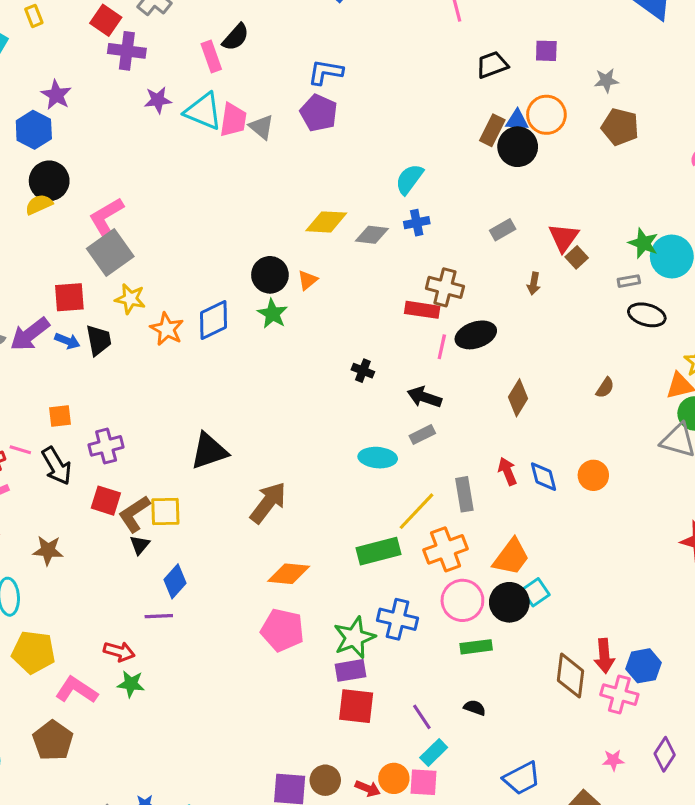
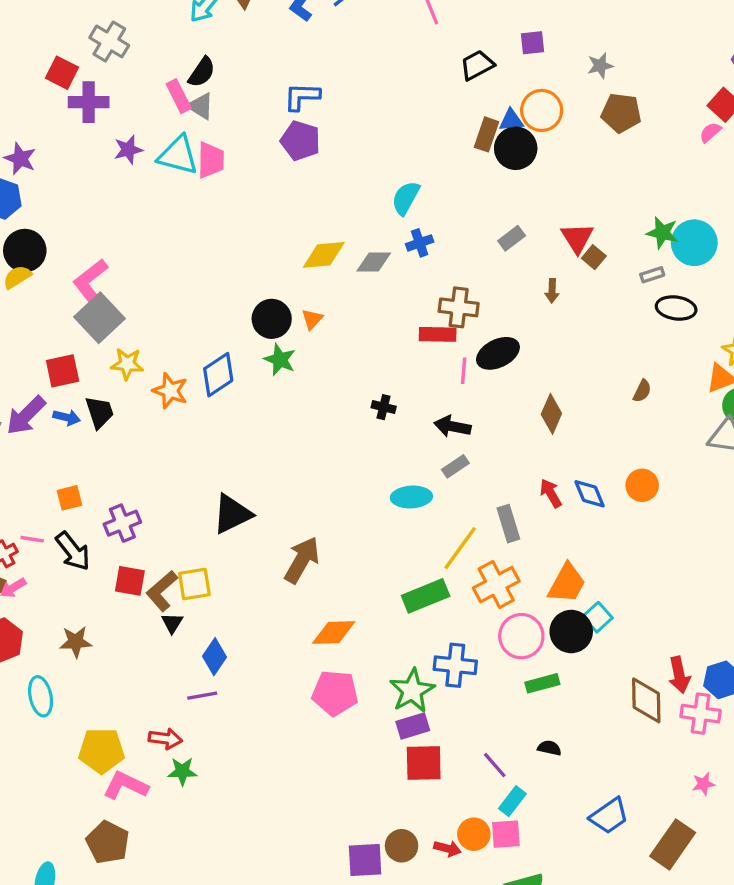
gray triangle: (261, 127) -> (201, 106), moved
yellow pentagon: (33, 652) -> (101, 751), moved

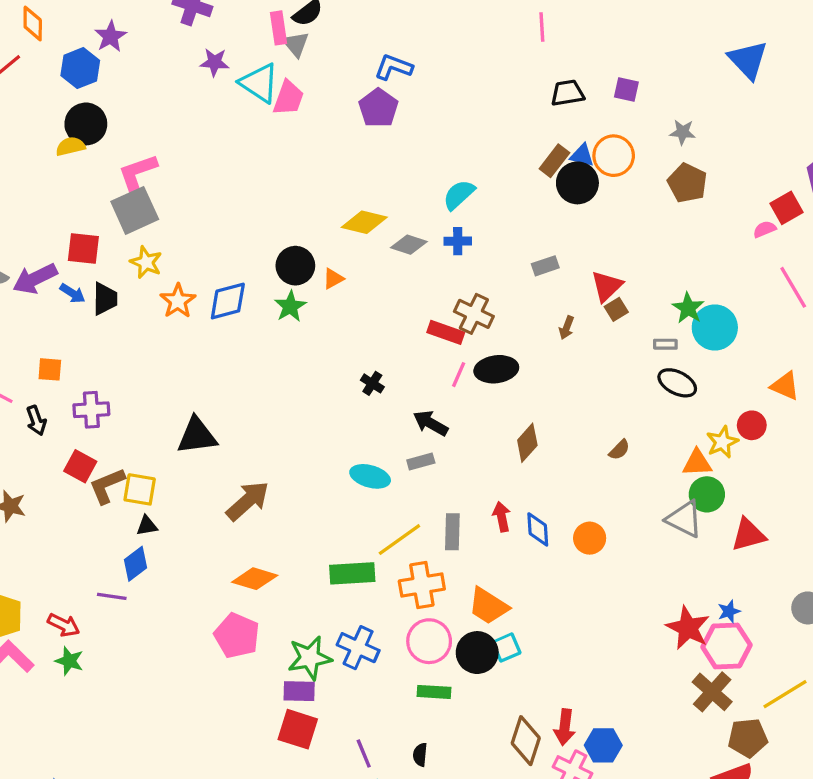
black arrow: (73, 551) -> (36, 421), size x0.7
orange trapezoid: (567, 583) -> (488, 606), turned 75
black triangle: (172, 623) -> (147, 526), moved, turned 30
black semicircle: (549, 748) -> (420, 755), turned -115

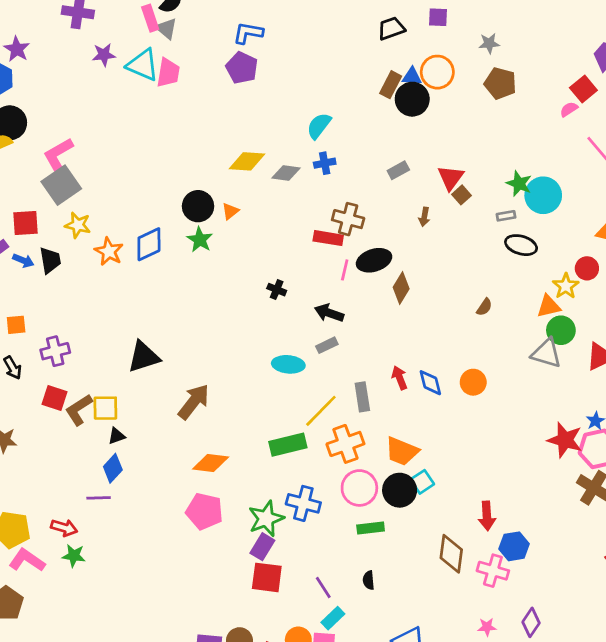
brown diamond: (527, 443) -> (401, 288), moved
purple rectangle: (299, 691) -> (262, 547), turned -50
red arrow: (565, 727) -> (487, 516), moved

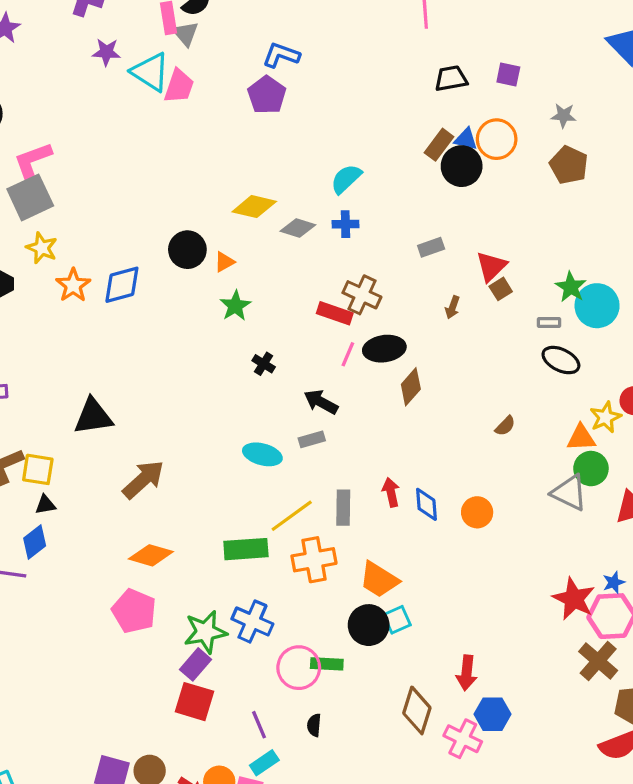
green star: (200, 240) -> (235, 306), moved
pink circle: (359, 488) -> (299, 668), moved

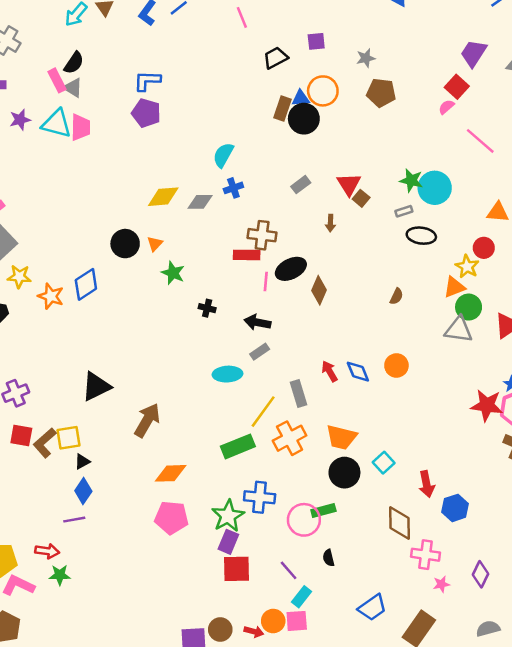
cyan square: (397, 620) -> (384, 463), moved
pink cross: (463, 739) -> (426, 555), moved

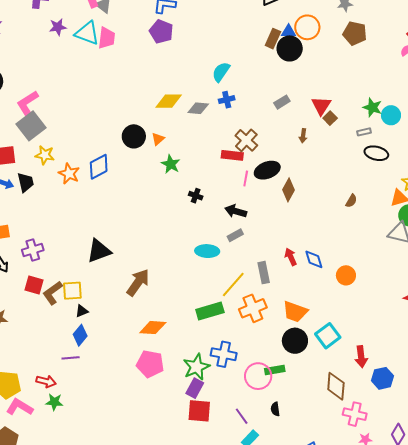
cyan circle: (435, 188) -> (391, 115), size x0.7
brown cross: (262, 235) -> (246, 140), turned 30
orange circle: (396, 366) -> (346, 275), moved
cyan square: (384, 463) -> (328, 336), size x1.4

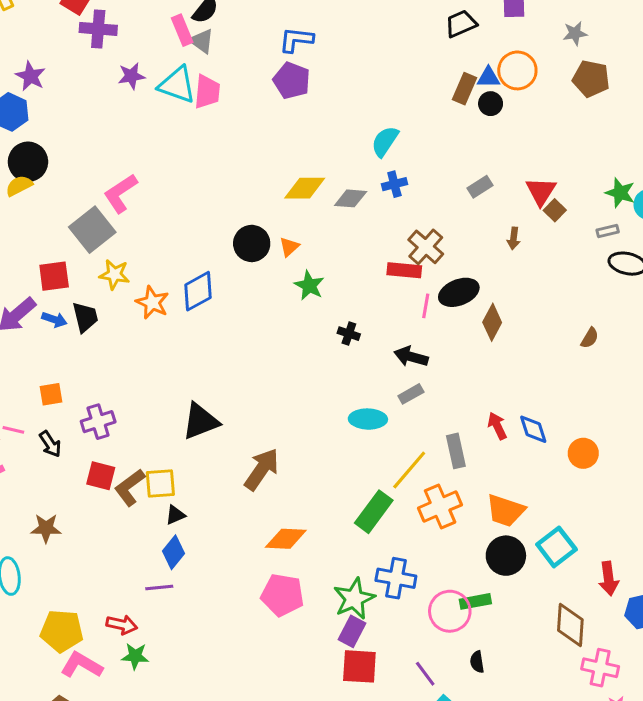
black circle: (290, 48) -> (491, 104), size x0.6
pink L-shape: (28, 103) -> (120, 193), moved
green rectangle: (210, 311) -> (374, 512), turned -36

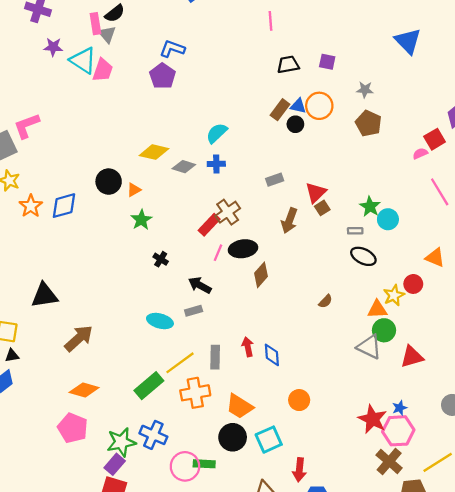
brown arrow: (514, 238) -> (289, 221), size x1.6
red rectangle: (404, 270) -> (209, 225), turned -65
orange circle: (583, 453) -> (299, 400), moved

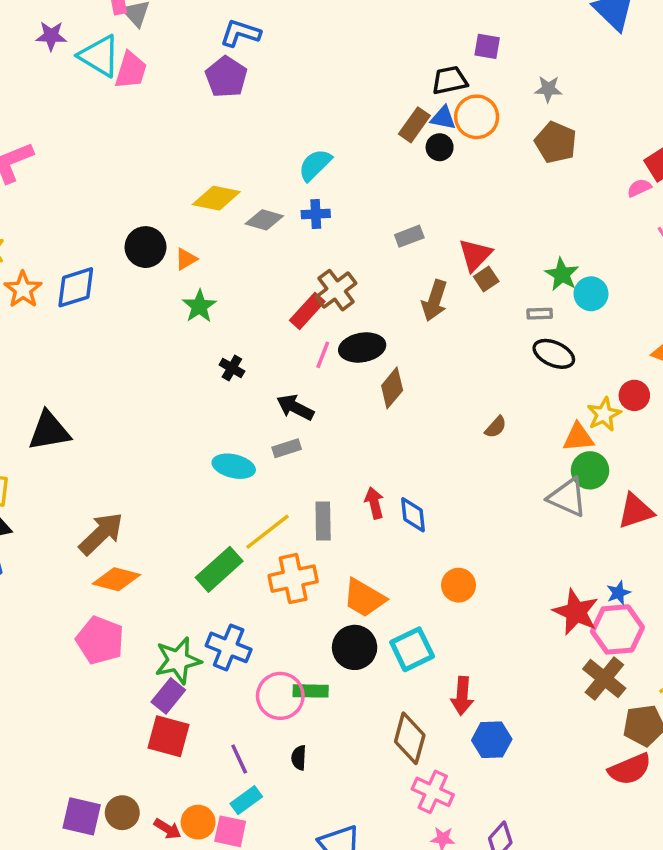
black trapezoid: (288, 65) -> (450, 80), moved
brown arrow: (79, 338) -> (101, 534), moved

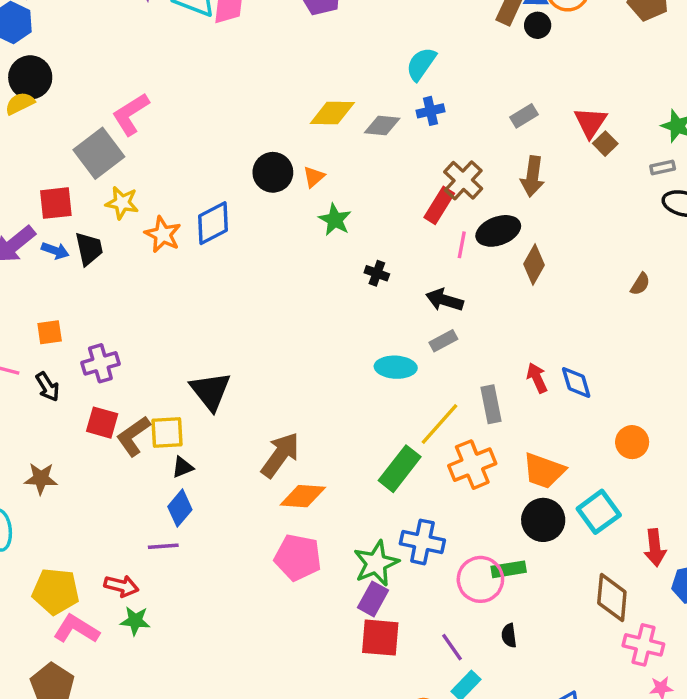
brown arrow: (434, 301) -> (532, 176), moved
black triangle: (49, 431) -> (211, 391), moved, turned -48

